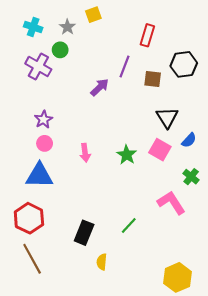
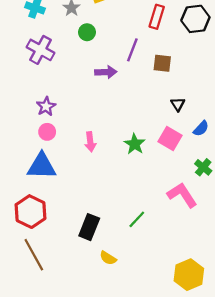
green circle: (60, 50) -> (87, 32), moved
black hexagon: (184, 64) -> (195, 19), moved
purple arrow: (100, 87) -> (106, 72), turned 42
black triangle: (167, 117) -> (178, 104), size x0.6
yellow semicircle: (102, 262) -> (108, 258), turned -63

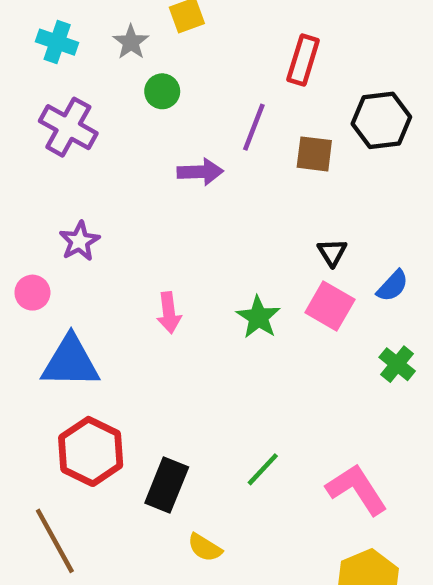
black hexagon: (195, 19) -> (381, 120), moved
black triangle: (178, 104) -> (332, 252), moved
pink circle: (47, 132) -> (32, 293), moved
pink L-shape: (182, 195) -> (357, 489), moved
red hexagon: (31, 212) -> (91, 451), moved

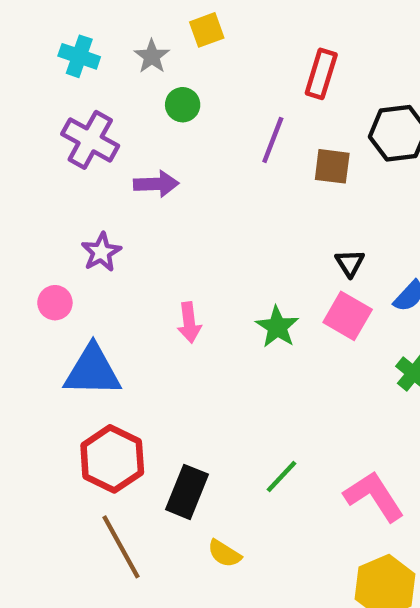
purple arrow: (200, 172) -> (156, 184), moved
brown line: (55, 541) -> (121, 547), moved

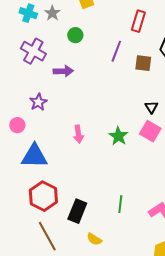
gray star: (152, 56) -> (52, 13), moved
green line: (282, 476) -> (120, 204), turned -36

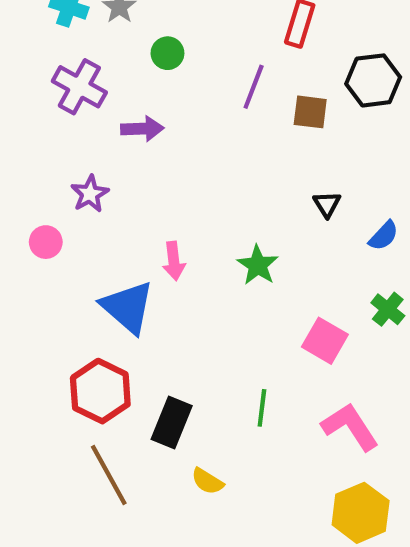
pink square: (150, 131) -> (325, 341), moved
blue triangle: (34, 156) -> (128, 307), moved, turned 40

